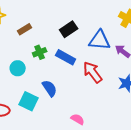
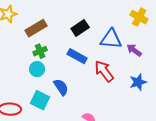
brown rectangle: (25, 29) -> (36, 28), size x1.5
green cross: (40, 52) -> (40, 51), moved
cyan circle: (18, 68) -> (37, 69), moved

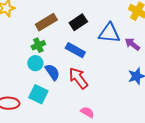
brown rectangle: (36, 28) -> (46, 22), moved
red arrow: (104, 71) -> (78, 78), moved
blue semicircle: (61, 87) -> (52, 72), moved

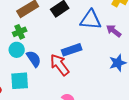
blue rectangle: (75, 50) -> (72, 50), moved, turned -48
cyan square: (38, 94) -> (20, 81), turned -30

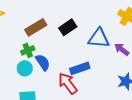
blue semicircle: (34, 59) -> (43, 62), moved

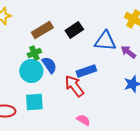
cyan circle: (25, 68) -> (31, 71), size x1.5

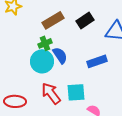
red arrow: (74, 86) -> (51, 93), moved
cyan square: (34, 102) -> (76, 92), moved

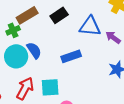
green cross: (45, 43) -> (13, 30), moved
red arrow: (51, 93) -> (25, 88), turned 65

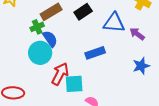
blue semicircle: (34, 50) -> (50, 39), moved
red arrow: (25, 88) -> (60, 74), moved

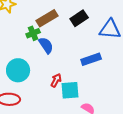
cyan circle: (40, 53) -> (18, 70), moved
red arrow: (60, 74) -> (56, 80), size x0.6

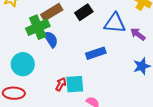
green cross: (33, 33) -> (38, 27), size x1.6
red arrow: (56, 80) -> (61, 84), moved

